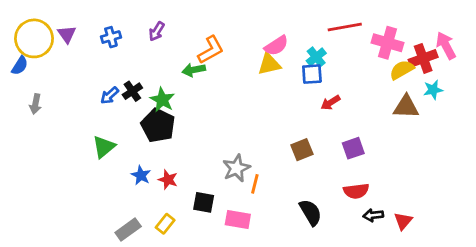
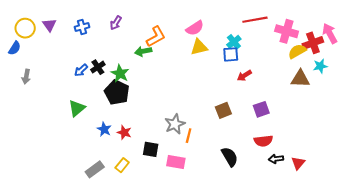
yellow circle: (34, 38) -> (25, 28), size x0.7
pink semicircle: (276, 46) -> (195, 28), moved

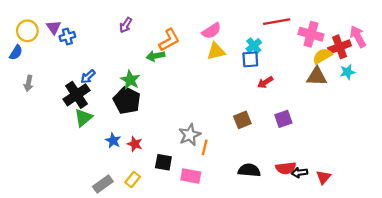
blue cross: (82, 27) -> (67, 37), moved
black cross: (98, 67) -> (77, 95), moved, size x1.6
brown triangle: (300, 79) -> (317, 77), moved
red semicircle: (263, 141) -> (286, 168), moved
black semicircle: (230, 157) -> (249, 170), turned -54

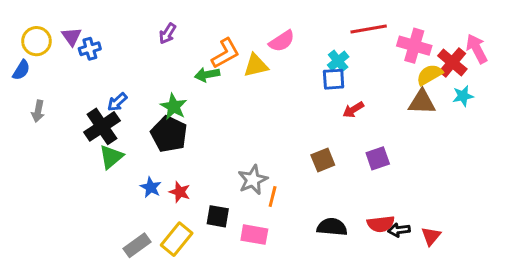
red cross: (340, 47) -> (452, 62), turned -30
yellow triangle: (216, 51) -> (256, 65), moved
yellow rectangle: (133, 179) -> (177, 239), size x1.5

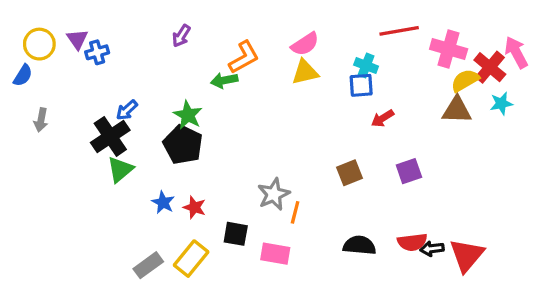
cyan cross: (338, 61) -> (366, 66), turned -30
yellow triangle: (256, 65) -> (305, 72), moved
red triangle: (431, 236) -> (467, 255), size x1.6

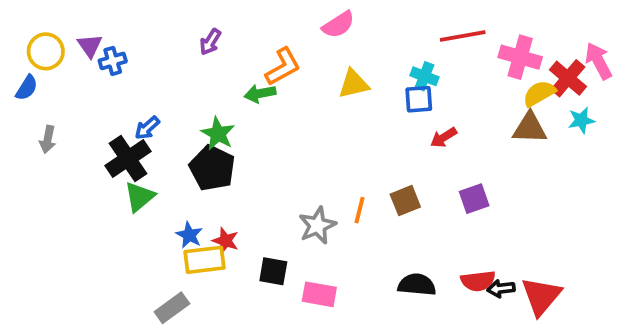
pink semicircle: (305, 44) -> (338, 25), moved
orange line: (295, 212) -> (359, 210), moved
yellow rectangle: (191, 259) -> (205, 260), moved, turned 44

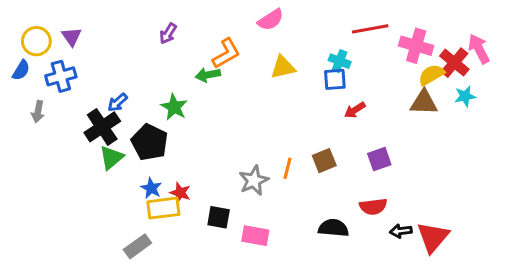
blue cross: (113, 61) -> (61, 76), moved, size x1.4
black pentagon: (212, 168) -> (150, 142), moved
red semicircle: (478, 281) -> (373, 207), moved

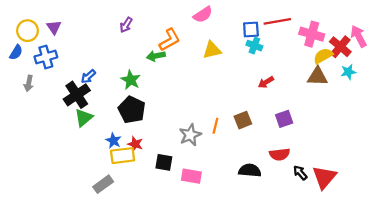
blue square: (335, 79) -> (251, 29), moved
black pentagon: (150, 142) -> (132, 110), moved
black arrow: (401, 231) -> (300, 173), turned 56

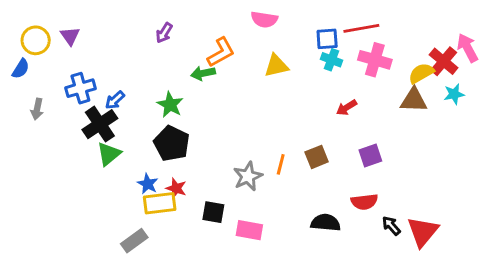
pink semicircle: (203, 15) -> (264, 19), turned 42
pink cross: (312, 34) -> (375, 60), moved
blue cross: (46, 57) -> (80, 88), moved

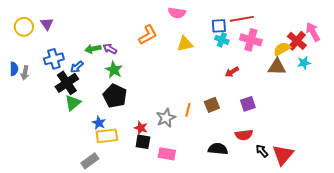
purple arrow: (164, 33) -> (110, 49), moved, turned 88
blue semicircle: (21, 69) -> (14, 69), moved, turned -32
green arrow: (203, 73) -> (93, 49), moved
red star: (176, 188) -> (141, 128), moved

